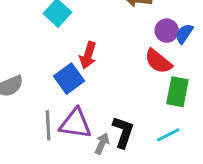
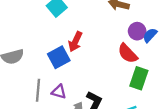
purple triangle: (75, 124) -> (59, 92), size x0.6

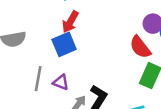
red arrow: (75, 42) -> (70, 22), moved

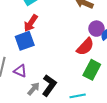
red semicircle: (140, 47) -> (85, 47), turned -102

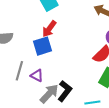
gray arrow: (34, 89) -> (49, 94), size x1.5

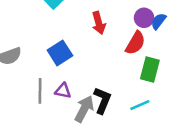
red arrow: (49, 29) -> (99, 23), moved, turned -36

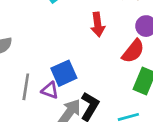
blue square: (60, 53) -> (64, 73), moved

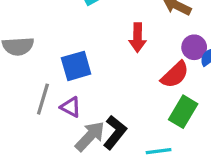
blue square: (64, 73) -> (76, 66), moved

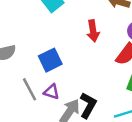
gray line: (43, 99) -> (29, 89), turned -35

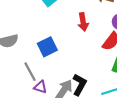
purple triangle: (51, 92) -> (40, 87), moved

